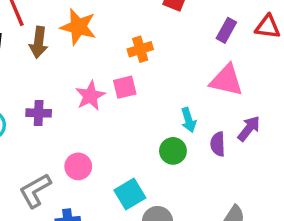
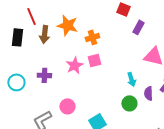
purple rectangle: (226, 30) -> (138, 27), moved
orange cross: (140, 49) -> (92, 37), moved
green circle: (173, 151) -> (129, 103), moved

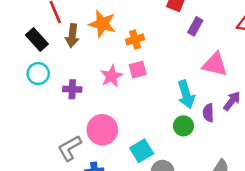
black rectangle: (17, 37) -> (37, 39), turned -48
cyan arrow: (131, 79) -> (186, 94), size x1.5
cyan circle: (16, 82) -> (38, 74), moved
pink circle: (67, 106) -> (102, 130), size x1.5

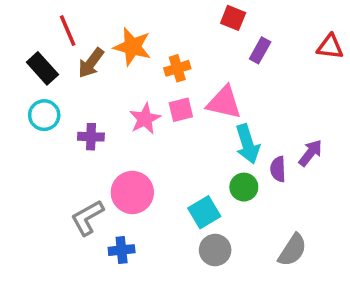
brown arrow: (72, 36) -> (91, 63), turned 30
pink triangle: (215, 64) -> (224, 103), moved
cyan square: (142, 151) -> (204, 212), moved

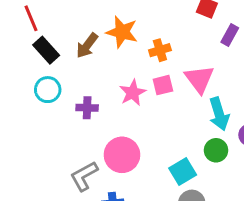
red line: (68, 31) -> (31, 18), moved
pink triangle: (224, 103) -> (199, 79), turned 40

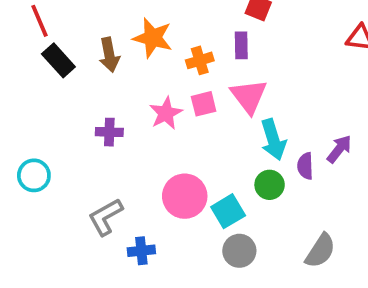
purple rectangle: (230, 35) -> (241, 45), moved, turned -30
brown arrow: (87, 46) -> (109, 55), turned -48
cyan circle: (48, 90) -> (34, 175), moved
pink circle: (122, 155) -> (185, 196), moved

